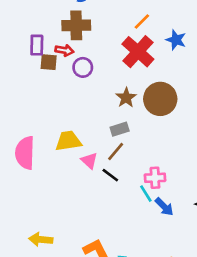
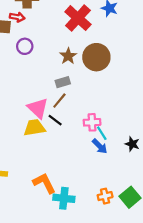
purple circle: (83, 67) -> (25, 46), moved
yellow trapezoid: (68, 141) -> (35, 128), moved
pink triangle: (89, 161) -> (38, 108), size x1.5
cyan line: (146, 194) -> (102, 133), moved

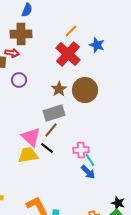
gray rectangle: (63, 82) -> (54, 113), size x1.5
black star: (132, 144) -> (118, 203), moved

